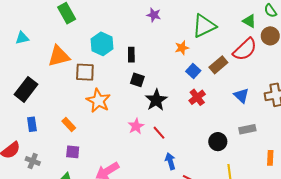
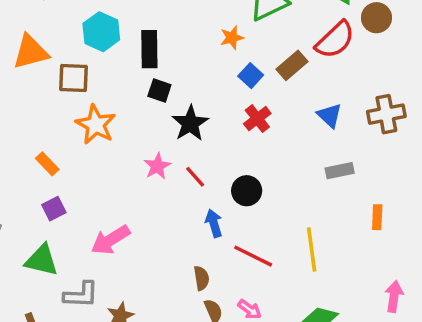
black rectangle: (131, 55) -> (149, 49), size x1.5
black circle: (218, 142) -> (247, 191), moved
purple square: (73, 152) -> (54, 209), turned -32

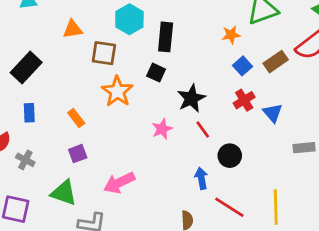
orange triangle: (31, 52) -> (73, 29), size x0.7
black square: (159, 91) -> (156, 73), moved
blue triangle: (330, 115) -> (273, 113), moved
red line: (195, 177) -> (203, 129), moved

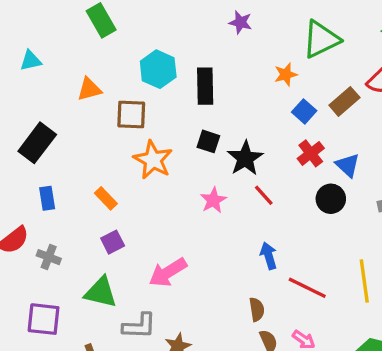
black square: (156, 73) -> (208, 141), moved
black circle: (230, 156) -> (331, 199), moved

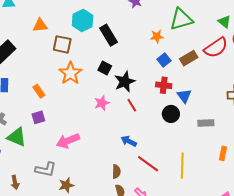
black rectangle: (205, 86) -> (108, 35), turned -40
red cross: (311, 153) -> (164, 85), turned 35
blue arrow: (269, 256) -> (129, 141), turned -56
green triangle: (101, 292) -> (17, 137), moved

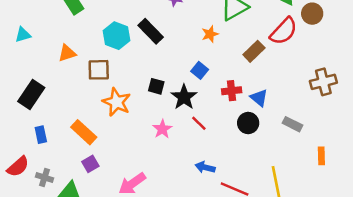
black rectangle: (108, 35) -> (151, 31), moved
blue square: (164, 60) -> (200, 70), moved
orange rectangle: (39, 91) -> (84, 132), size x1.5
gray rectangle: (206, 123) -> (293, 124), turned 42

